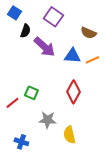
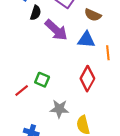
brown semicircle: (88, 33) -> (93, 15), moved
orange line: (92, 60) -> (108, 53), moved, turned -72

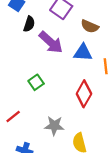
green square: (42, 80) -> (36, 82), moved, turned 32
red line: (22, 90) -> (13, 117), moved

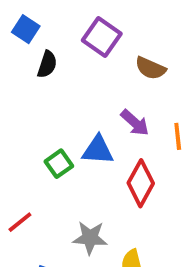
purple arrow: (51, 42) -> (135, 123), moved, size x0.7
blue triangle: (83, 53) -> (98, 150), moved

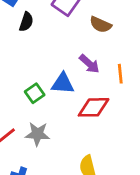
red diamond: (141, 183) -> (94, 107), turned 60
gray star: (90, 238) -> (37, 134), moved

